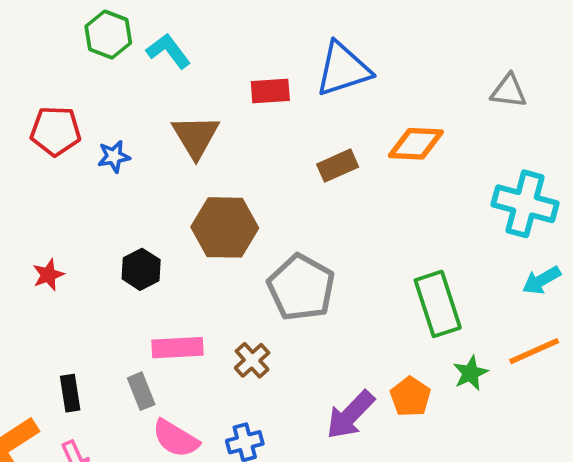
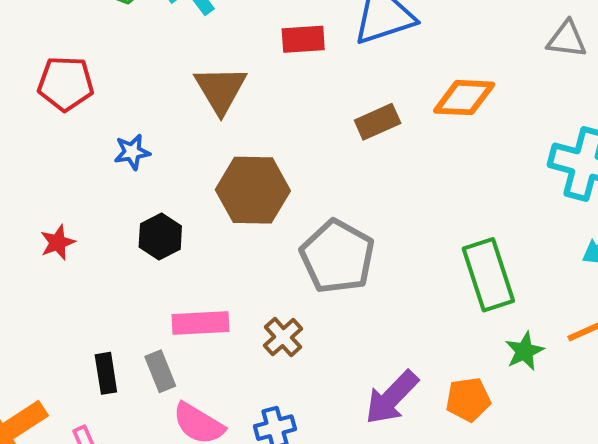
blue star: (114, 157) -> (132, 152), moved
black rectangle: (70, 393) -> (106, 373), moved
orange pentagon: (410, 397) -> (468, 399), moved, turned 30

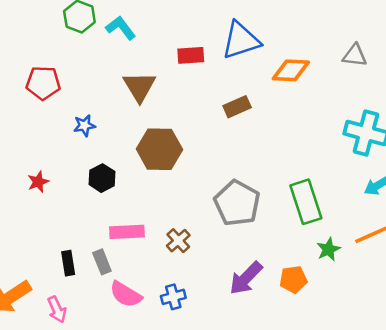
orange diamond: (464, 98) -> (291, 70), moved
gray pentagon: (337, 257) -> (237, 203), moved

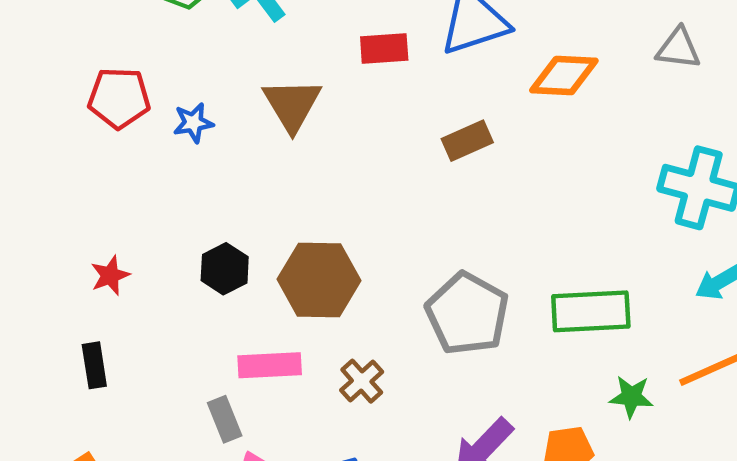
blue star: (84, 125) -> (193, 123), moved
brown hexagon: (159, 149) -> (319, 280), moved
green rectangle: (306, 202) -> (591, 311), turned -75
green star: (328, 249) -> (631, 397), turned 30
black rectangle: (68, 263) -> (94, 365), moved

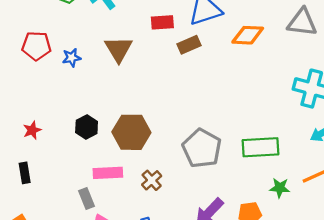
gray triangle: (678, 49) -> (302, 22), size x1.4
brown rectangle: (467, 141) -> (189, 45), moved

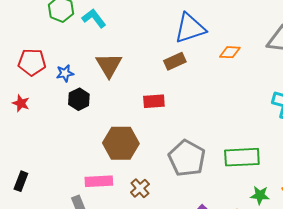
red rectangle: (162, 22) -> (154, 101), moved
orange diamond: (248, 35) -> (230, 52), size x0.7
black hexagon: (87, 127) -> (79, 99), moved
red star: (32, 130) -> (21, 103), moved, turned -30
black rectangle: (25, 173) -> (21, 181), turned 30

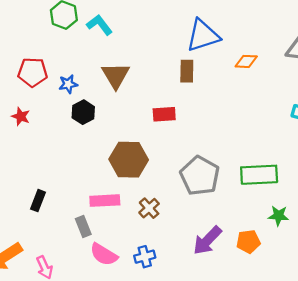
brown rectangle: (175, 61) -> (187, 71), turned -65
black rectangle: (21, 181) -> (38, 201), moved

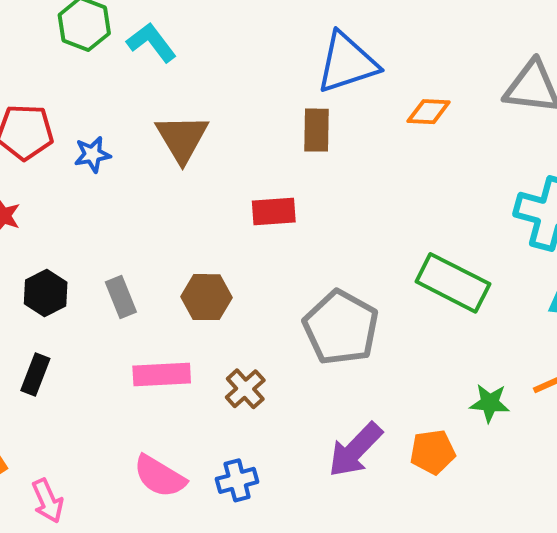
black hexagon: (83, 112) -> (46, 293), moved
brown hexagon: (129, 160) -> (206, 297), size x0.7
green rectangle: (259, 175) -> (453, 283), moved, turned 30
gray rectangle: (83, 226) -> (121, 297), moved

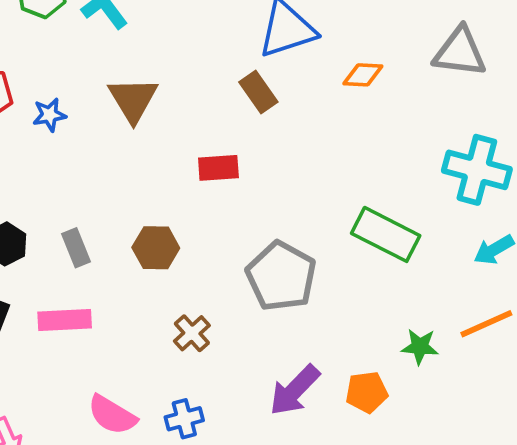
brown rectangle: (316, 130) -> (258, 92), turned -36
pink rectangle: (162, 374) -> (65, 320), moved

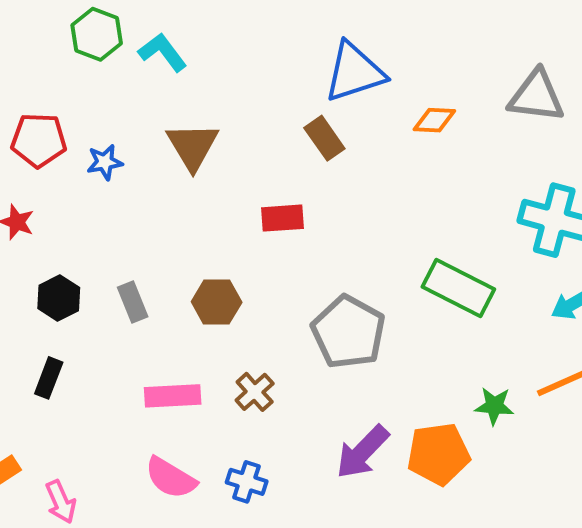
pink rectangle: (65, 320) -> (173, 396), moved
orange pentagon: (367, 392) -> (438, 454), size x1.4
blue cross: (184, 419) -> (247, 482), turned 33

